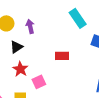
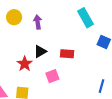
black triangle: (16, 47) -> (40, 52), moved
pink square: (39, 82) -> (52, 76), moved

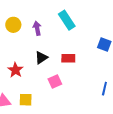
cyan rectangle: (86, 18) -> (67, 20), moved
red star: (25, 64) -> (15, 70), moved

